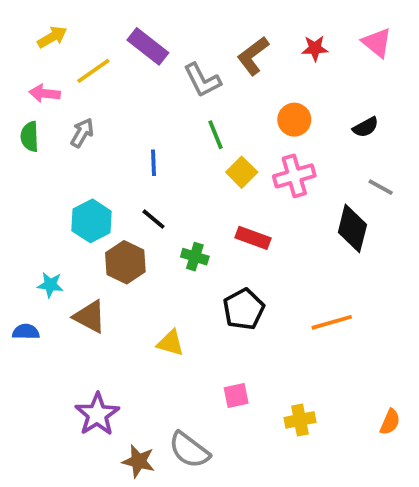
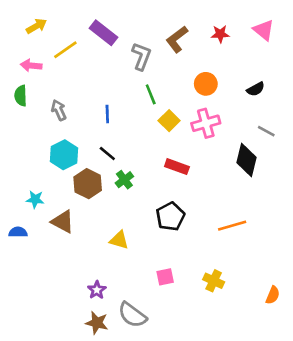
gray L-shape: (202, 80) -> (141, 56), turned -132
gray arrow: (82, 133) -> (59, 110), moved, turned -54
green cross: (195, 257) -> (124, 180), moved, turned 36
purple star: (97, 414) -> (97, 290), moved, size x0.6
yellow cross: (300, 420) -> (214, 281), moved, turned 36

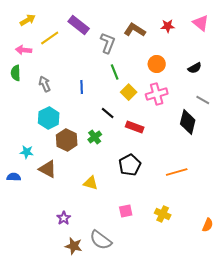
brown L-shape: (177, 39) -> (135, 30), turned 70
black line: (107, 153) -> (108, 113), moved
purple star: (97, 290) -> (64, 218), moved

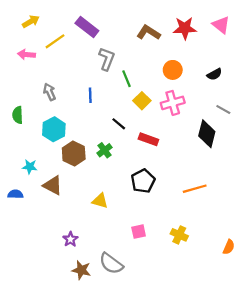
red star: (168, 26) -> (185, 28), size x1.5
gray L-shape: (108, 43) -> (107, 59), moved
green semicircle: (16, 73) -> (18, 115), moved

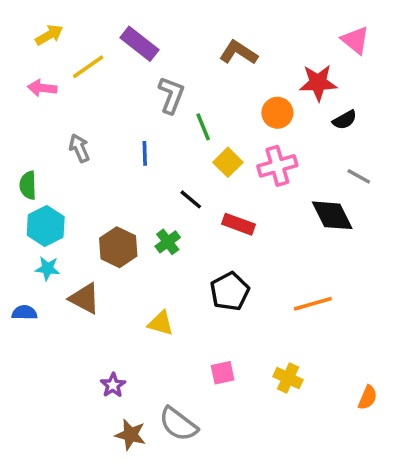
red star: (185, 28) -> (318, 83), moved
cyan hexagon: (54, 129) -> (46, 226), moved
black diamond: (207, 134) -> (332, 215), turned -40

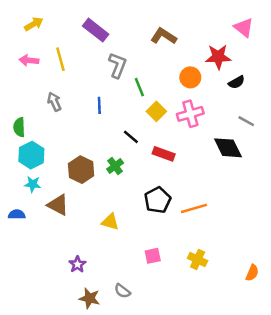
yellow line: (88, 67) -> (60, 59), moved, turned -70
orange line: (313, 304) -> (194, 208), moved
gray semicircle: (178, 424) -> (122, 291), size x0.6

